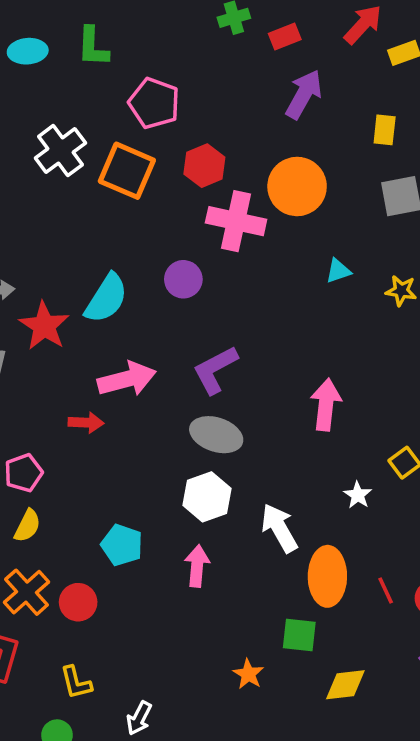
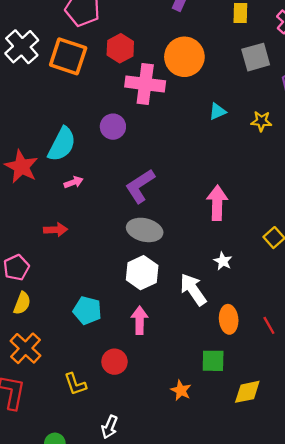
pink arrow: (127, 379) -> (74, 182), moved, size x0.5
white star: (358, 495) -> (223, 261), moved
orange ellipse: (327, 576) -> (229, 319), size x0.7
red circle: (78, 602) -> (114, 362), moved
yellow L-shape: (76, 683) -> (75, 384), moved

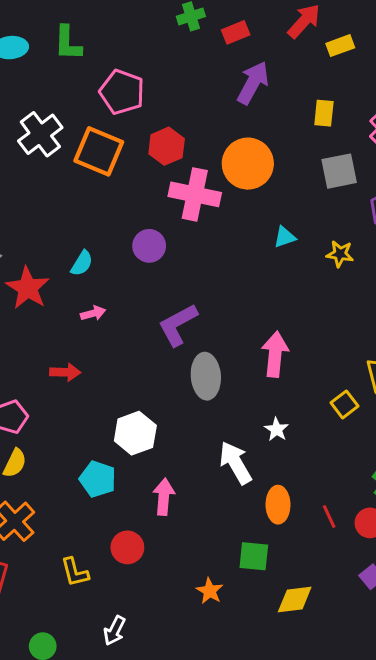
cyan semicircle: (62, 144) -> (82, 263), size x0.6
gray ellipse: (145, 230) -> (206, 376), moved, turned 68
white hexagon: (142, 273) -> (135, 433), moved

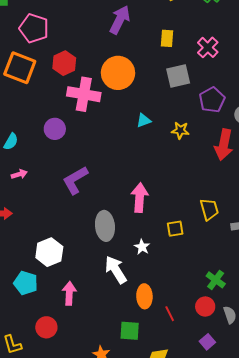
gray ellipse: (206, 376) -> (105, 226), moved
yellow square: (344, 404) -> (175, 229), moved, turned 30
red line: (329, 517) -> (170, 314), moved

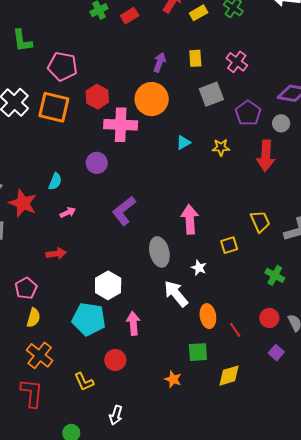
purple arrow: (120, 20) -> (160, 62), moved, size x0.7
green cross: (216, 280) -> (275, 275), moved
cyan pentagon: (26, 283) -> (89, 319), size x1.4

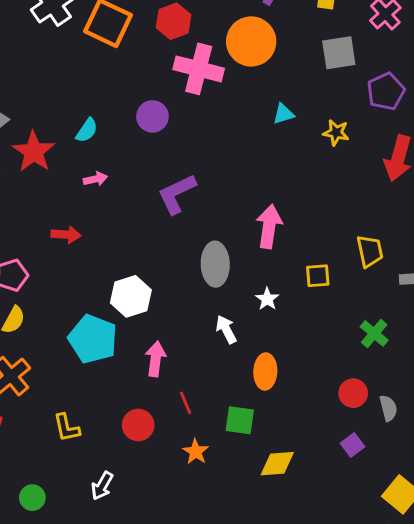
white arrow: (176, 294) -> (226, 329), size x0.7
red line: (235, 330) -> (186, 403), moved
red circle: (115, 360) -> (138, 425), moved

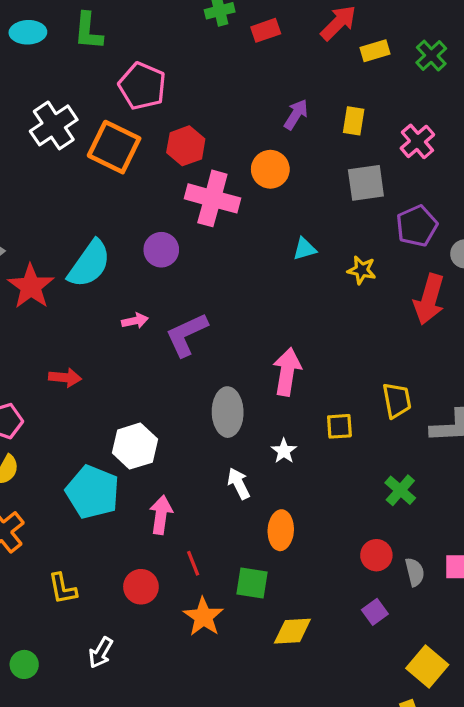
orange circle: (251, 41) -> (270, 169), size x0.7
cyan semicircle: (87, 130) -> (89, 264), size x1.8
pink arrow: (95, 179) -> (135, 321), moved
orange star: (196, 452) -> (203, 617), size x1.4

